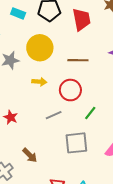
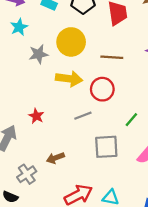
yellow arrow: (39, 82) -> (69, 79), size x1.6
green line: (90, 113) -> (131, 120), moved
brown arrow: (30, 155) -> (55, 158), turned 112

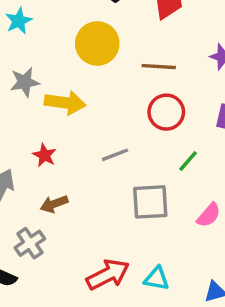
gray star: (38, 54) -> (25, 82), moved
yellow arrow: (69, 79) -> (65, 103), moved
red circle: (102, 89) -> (166, 112), moved
brown arrow: (55, 158) -> (54, 204), moved

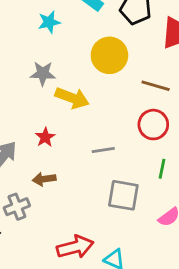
green line: (188, 161) -> (162, 169), turned -42

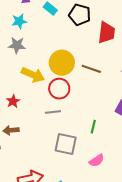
yellow circle: (109, 55) -> (62, 63), moved
gray star: (43, 73) -> (17, 45), moved
red circle: (153, 125) -> (59, 89), moved

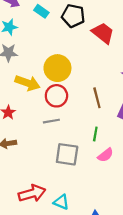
red trapezoid: (106, 33) -> (103, 33), turned -55
brown line: (91, 69) -> (97, 98), moved, turned 60
pink semicircle: (97, 160) -> (105, 155), moved

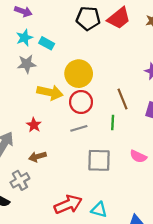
cyan rectangle: (41, 11) -> (47, 43), moved
red trapezoid: (103, 33) -> (119, 18), moved, turned 110
green line: (95, 134) -> (113, 122), moved
pink semicircle: (105, 155) -> (138, 156), turned 70

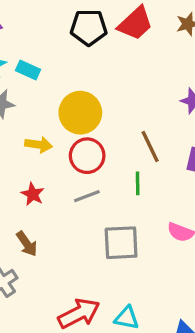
yellow arrow: (50, 92) -> (39, 145), size x0.7
red star: (34, 125) -> (33, 194), moved
brown arrow: (37, 157) -> (27, 244), turned -105

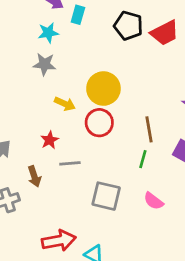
cyan rectangle: (28, 70) -> (78, 15), moved, turned 66
green line: (138, 183) -> (143, 159), moved
gray line: (87, 196) -> (70, 163), moved

